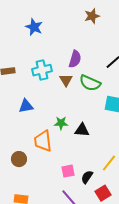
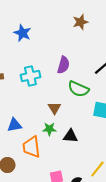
brown triangle: (66, 80) -> (54, 108), moved
blue triangle: (26, 106) -> (14, 125), moved

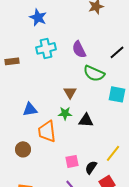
purple semicircle: (63, 65) -> (79, 49), turned 138
cyan cross: (30, 76) -> (46, 48), moved

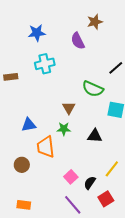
blue star: (38, 17) -> (37, 33), turned -30
purple semicircle: (79, 49) -> (78, 41), moved
black triangle: (86, 120) -> (95, 136), moved
pink square: (72, 161) -> (71, 177), turned -32

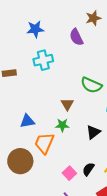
black triangle: (95, 136) -> (93, 132), turned -42
orange trapezoid: (46, 147) -> (44, 143), turned 30
brown circle: (22, 165) -> (20, 161), size x1.6
black semicircle: (90, 183) -> (88, 169), moved

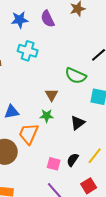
purple semicircle: (76, 37) -> (48, 19), moved
cyan cross: (43, 60) -> (28, 51), turned 30
pink square: (69, 173) -> (54, 164), turned -32

